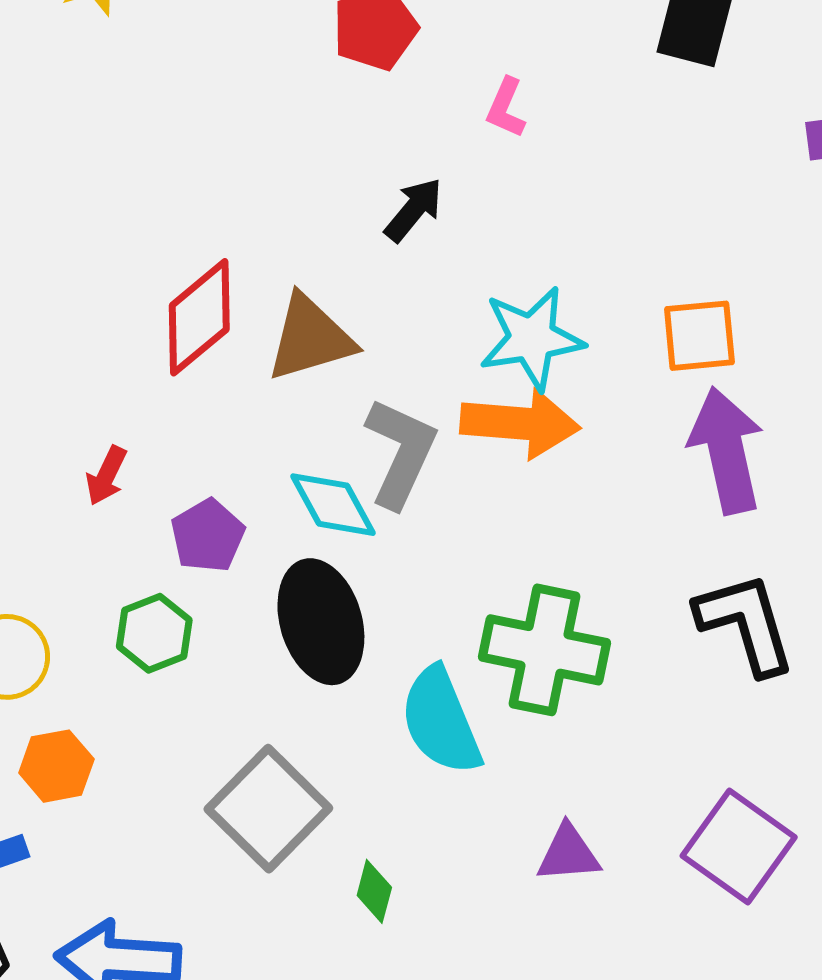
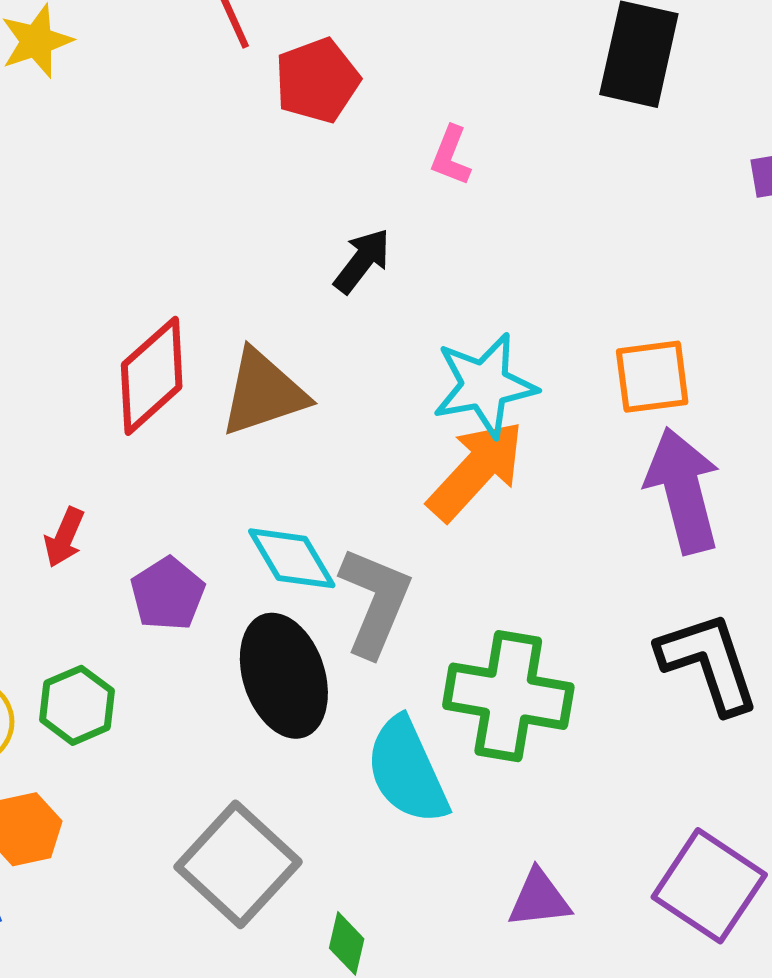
orange arrow: (520, 423) -> (476, 470), turned -50
gray L-shape: (401, 453) -> (375, 602), moved
green hexagon: (154, 633) -> (77, 705), moved

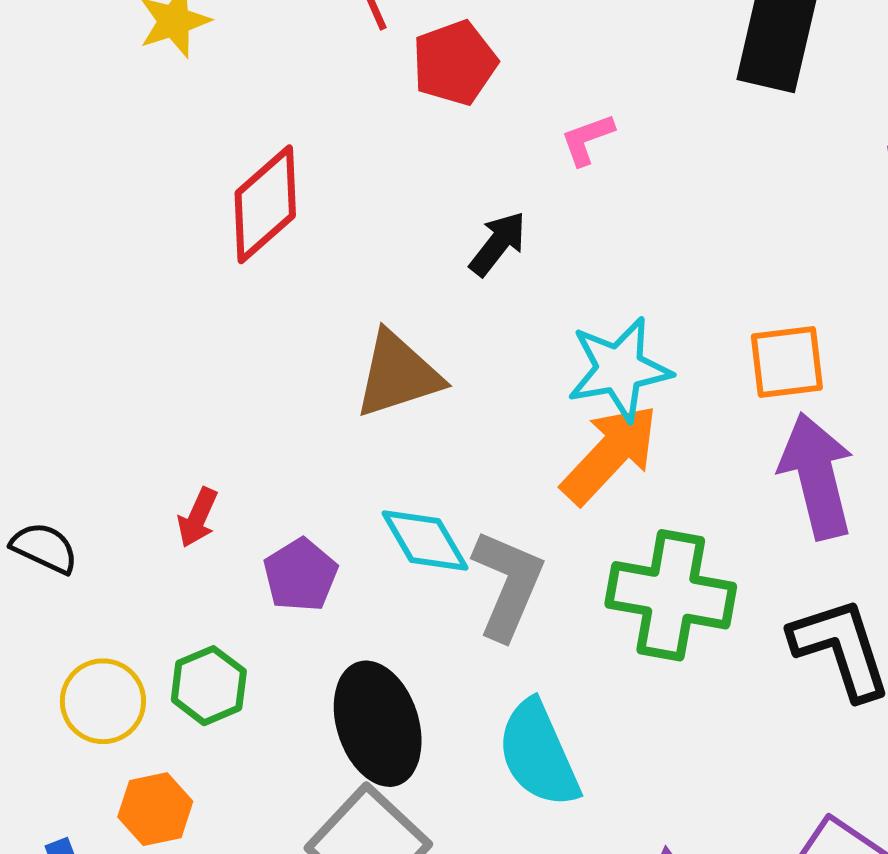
pink L-shape: (451, 156) -> (587, 139), turned 48
red diamond: (152, 376) -> (265, 204), moved
black ellipse: (284, 676) -> (378, 724), moved
green cross: (508, 696) -> (671, 595), moved

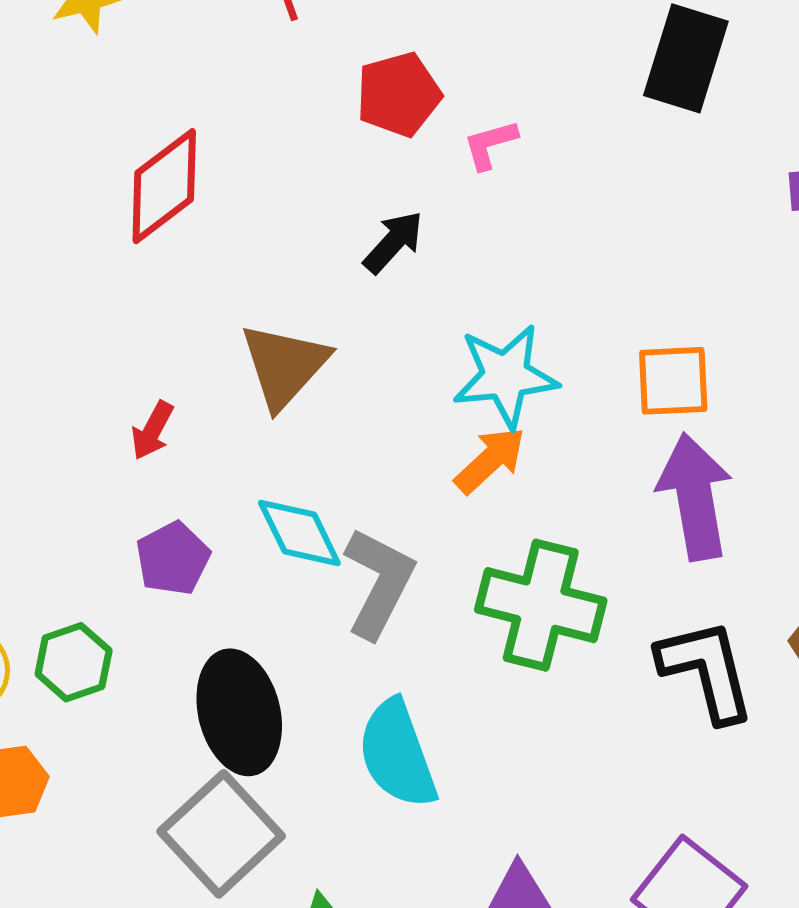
red pentagon: (455, 63) -> (399, 94), moved
brown triangle: (398, 375) -> (284, 366), turned -34
orange arrow: (610, 454) -> (490, 460), size x0.7
red arrow: (198, 518) -> (152, 430), moved

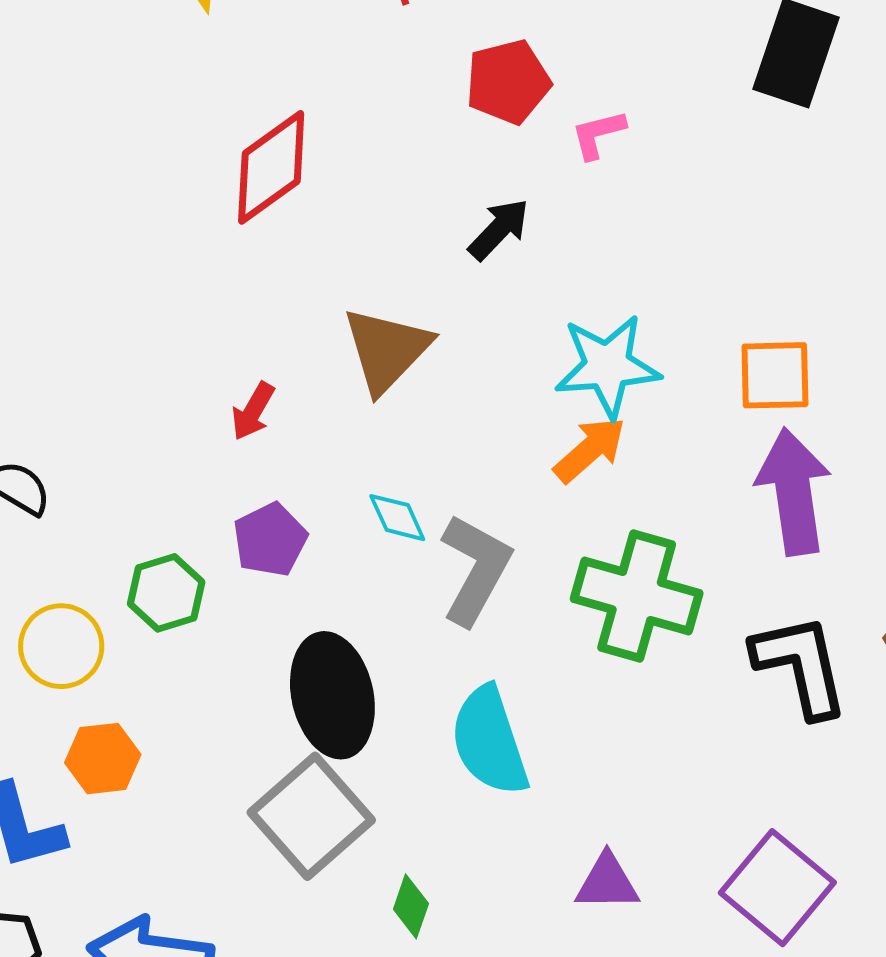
cyan diamond: (299, 533) -> (397, 518), size x0.7
green hexagon: (74, 662) -> (166, 593), moved

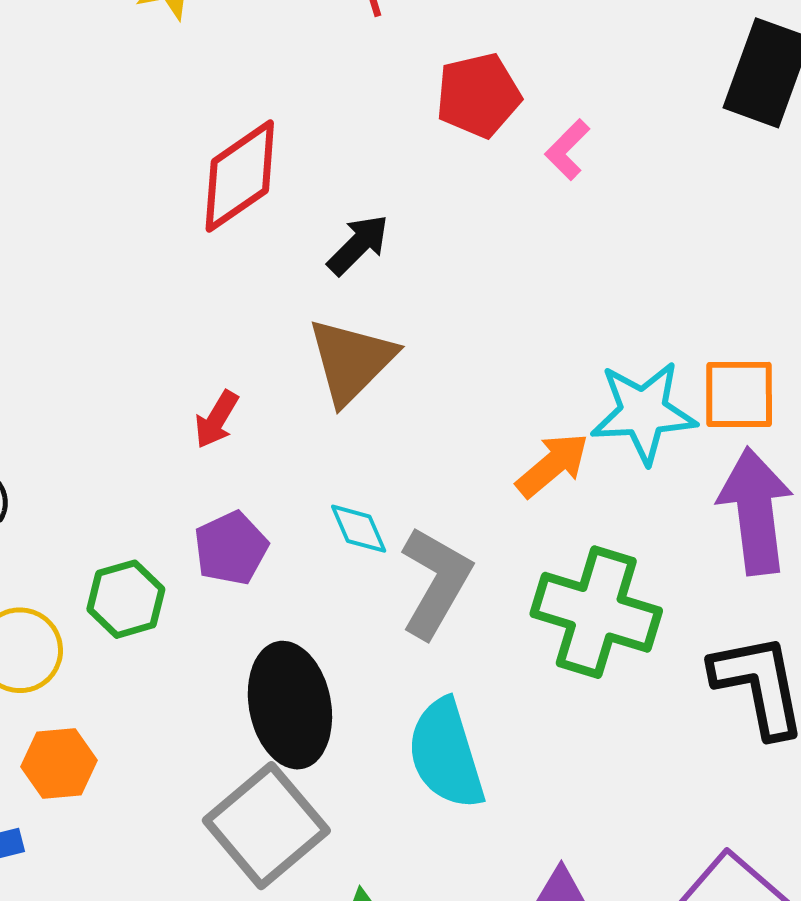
pink L-shape: (598, 134) -> (567, 150), turned -32
black arrow: (499, 229) -> (358, 245), moved
cyan star: (607, 366) -> (643, 412), moved

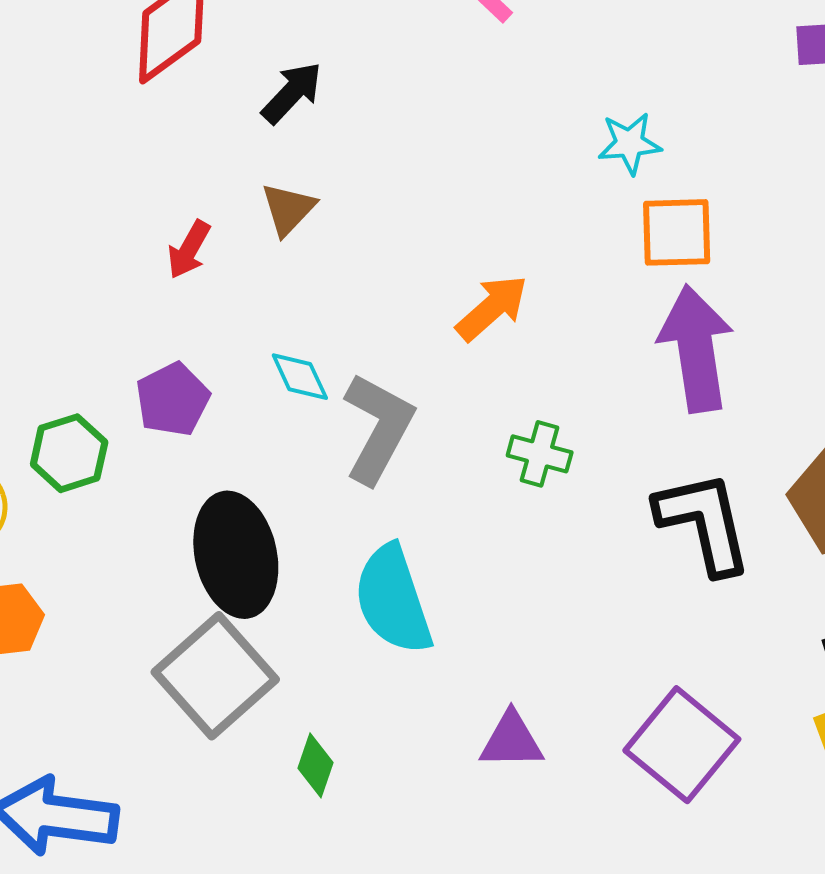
brown triangle: (351, 361) -> (288, 209), size x0.6
cyan star: (643, 412) -> (630, 143), moved, size x0.6
red arrow: (216, 419) -> (189, 250), moved
green cross: (596, 612) -> (540, 454), size x0.5

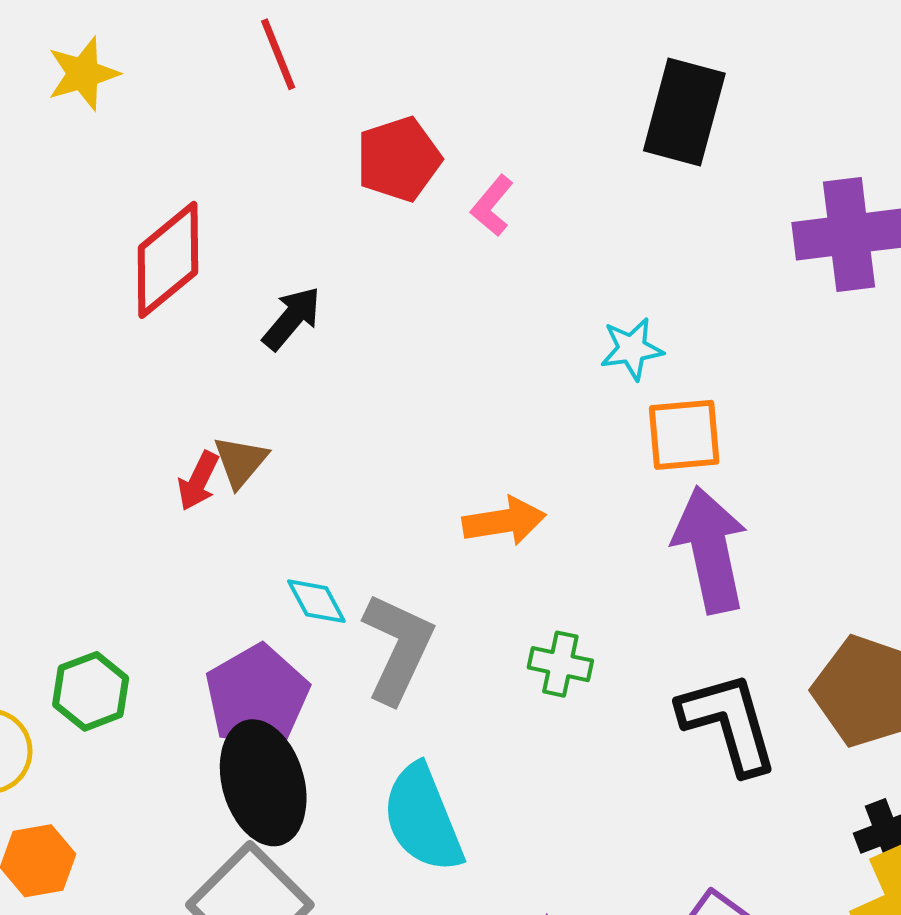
brown triangle: (288, 209) -> (240, 461), moved
orange arrow: (492, 308) -> (504, 521), turned 36
purple pentagon: (173, 399) -> (257, 696), moved, size x1.4

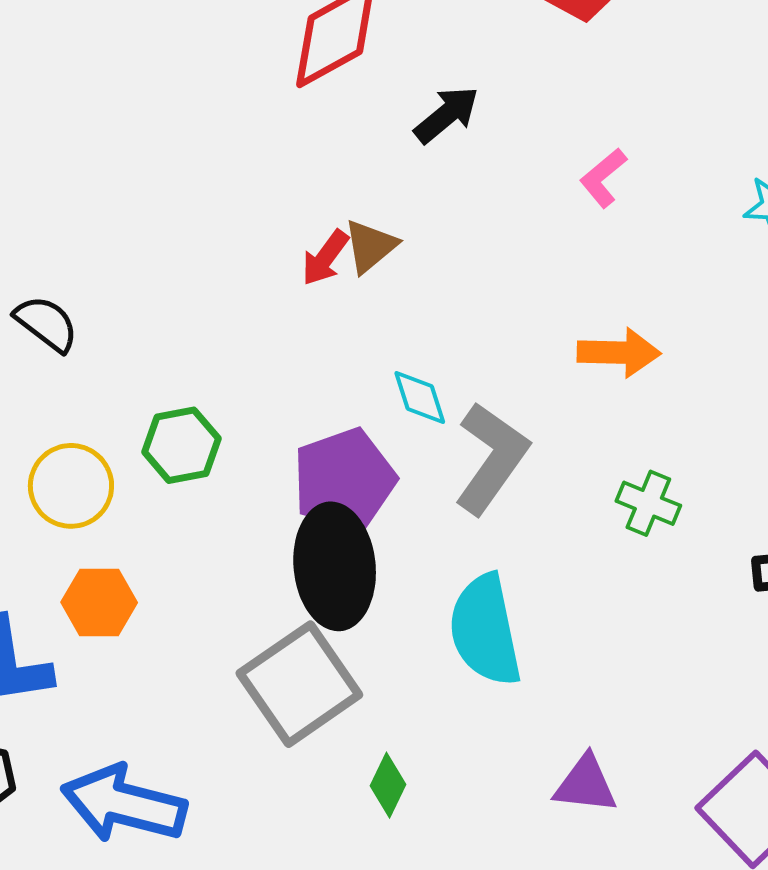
pink L-shape: (492, 206) -> (603, 178), moved

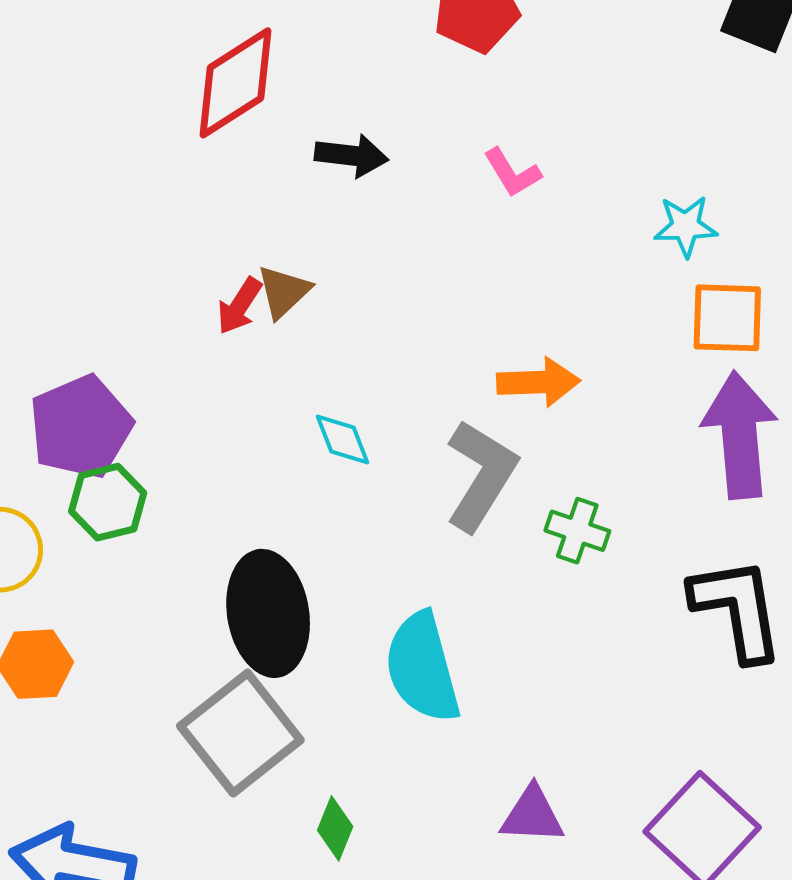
black arrow: (447, 115) -> (351, 156), turned 50
pink L-shape: (603, 178) -> (512, 173), moved, turned -78
gray L-shape: (491, 458) -> (481, 475), moved
purple pentagon: (344, 480) -> (81, 427), moved

